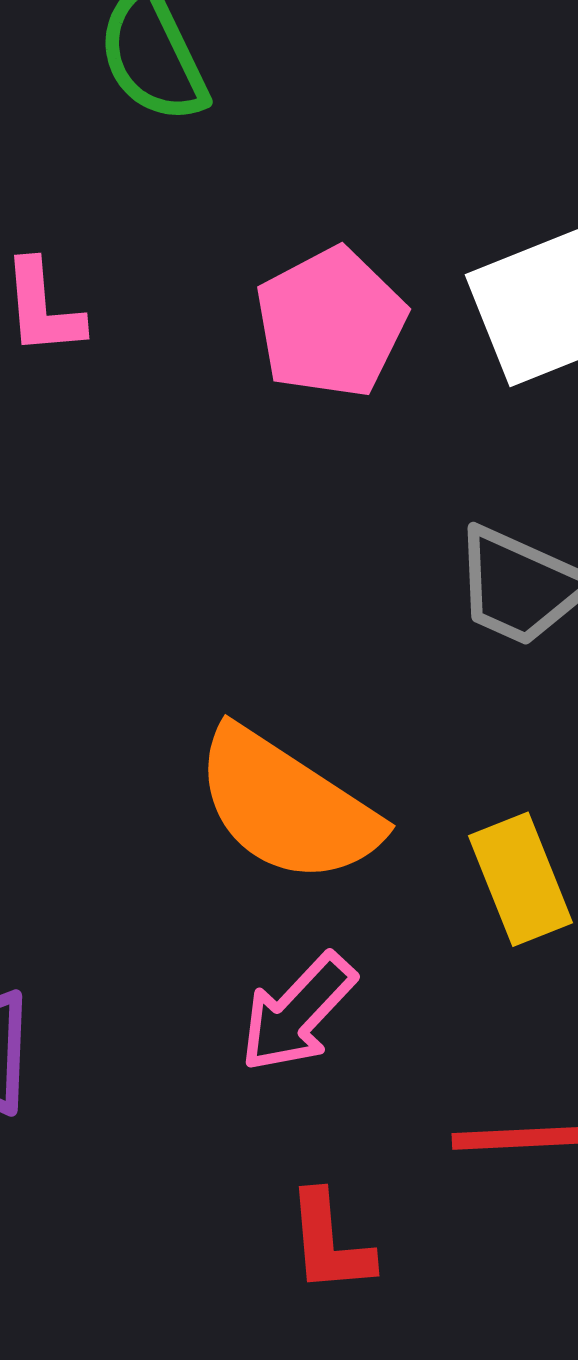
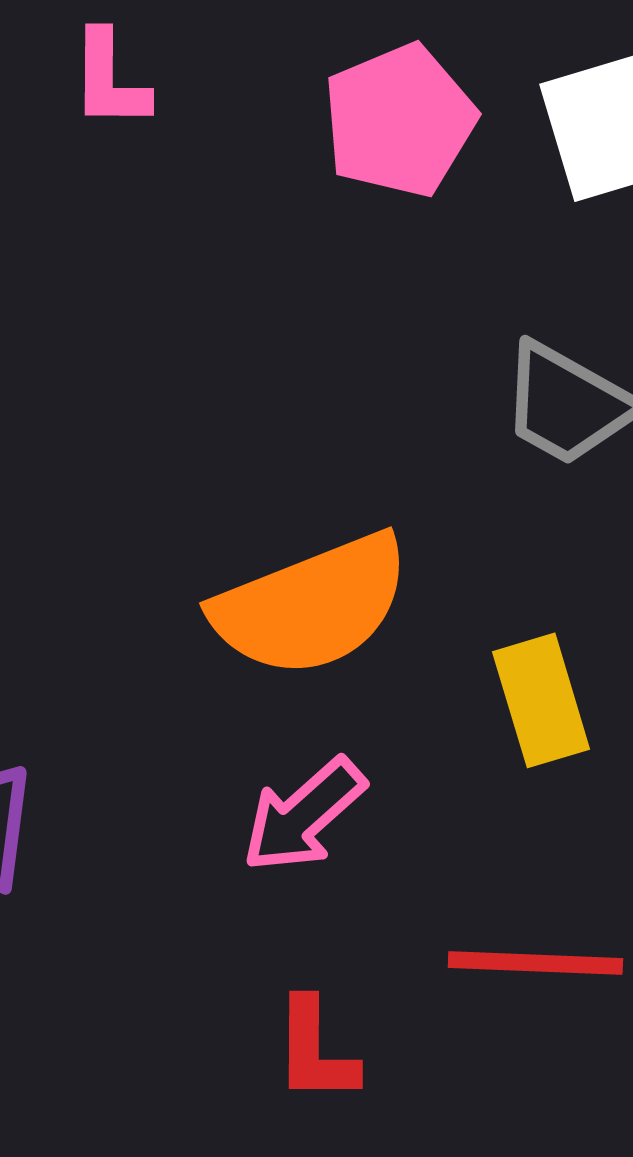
orange semicircle: (287, 806) -> (311, 605), turned -60

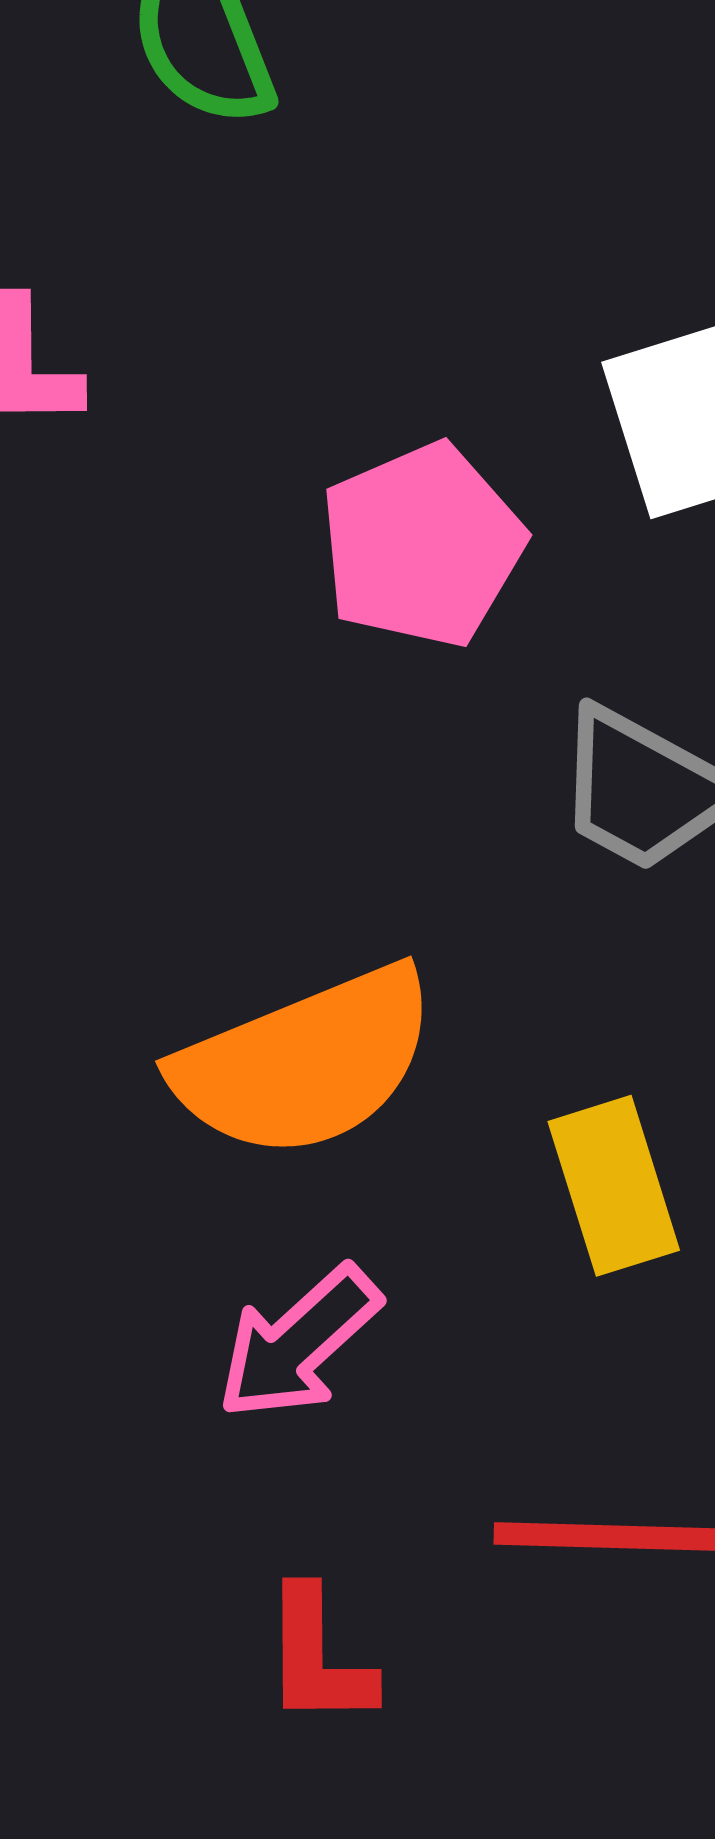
pink pentagon: (399, 121) -> (422, 545), moved

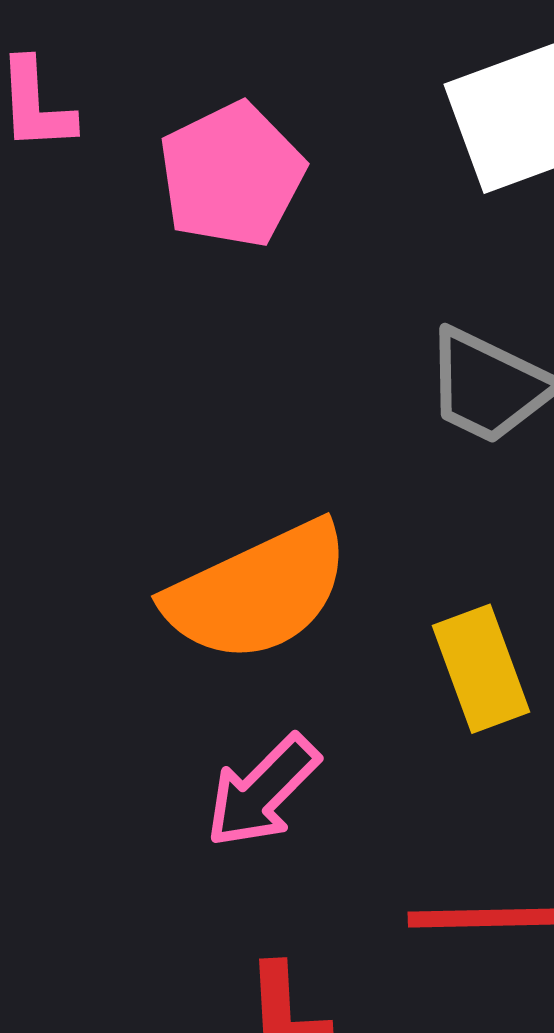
pink pentagon: (422, 545) -> (232, 175), moved

